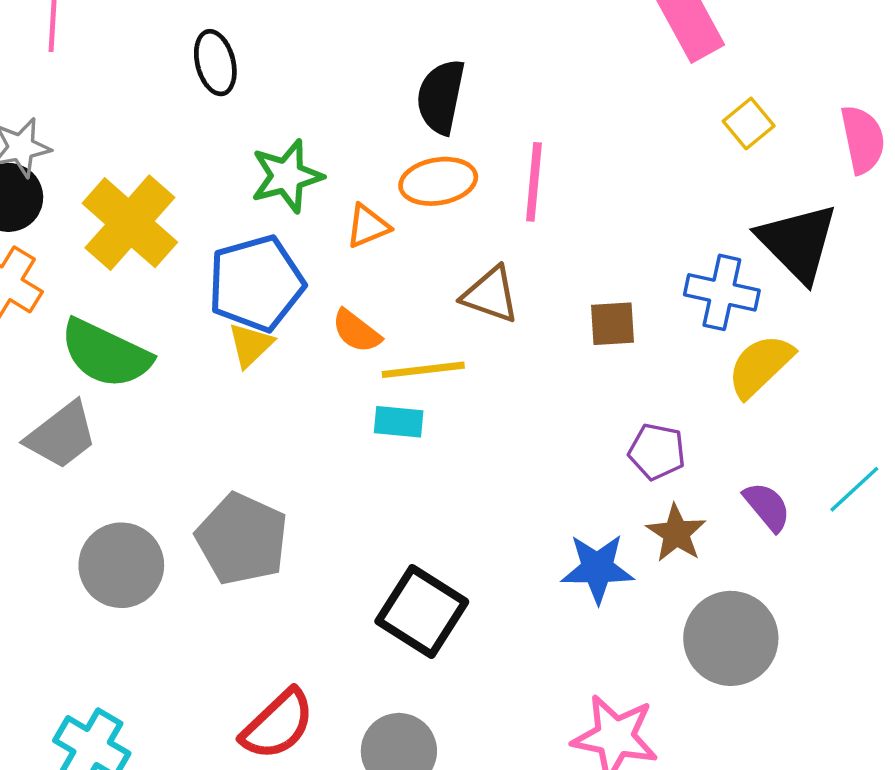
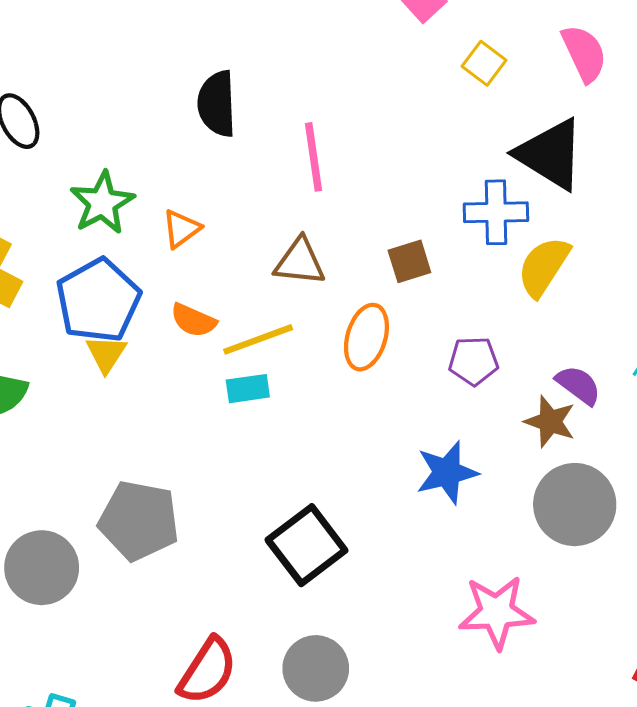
orange ellipse: (438, 181) -> (366, 337), moved, turned -50
brown star: (676, 533) -> (550, 422), moved
black square: (422, 611) -> (307, 545), turned 34

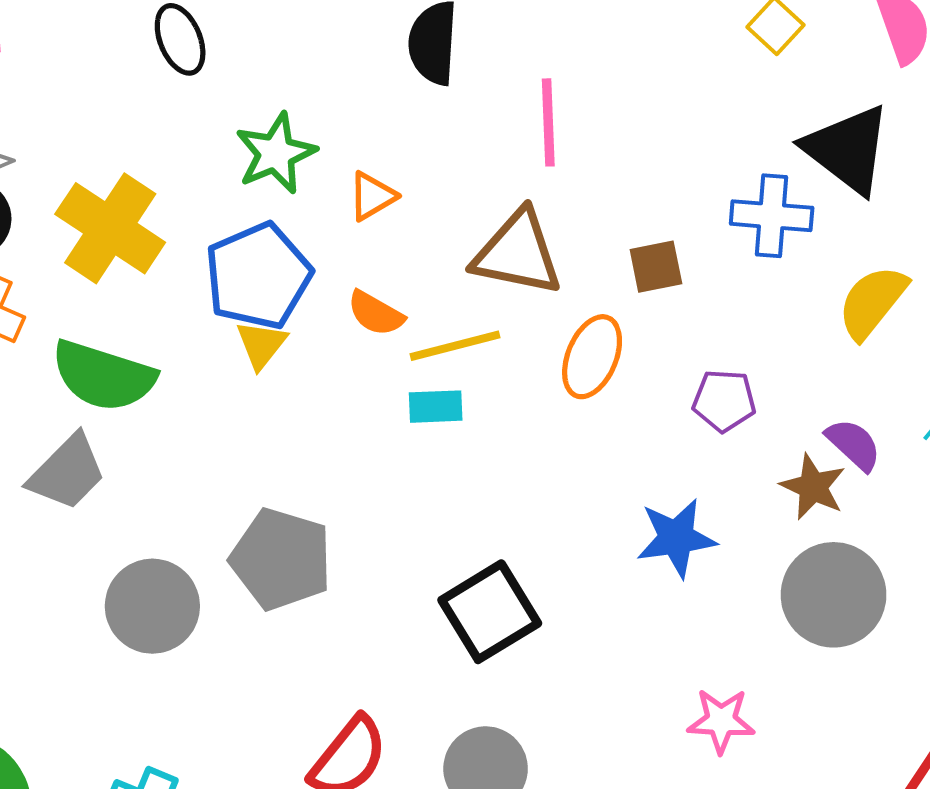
brown triangle: (300, 262) -> (518, 253), size x1.4
yellow semicircle: (544, 267) -> (872, 302), moved
pink star: (497, 612) -> (721, 721), size x0.7

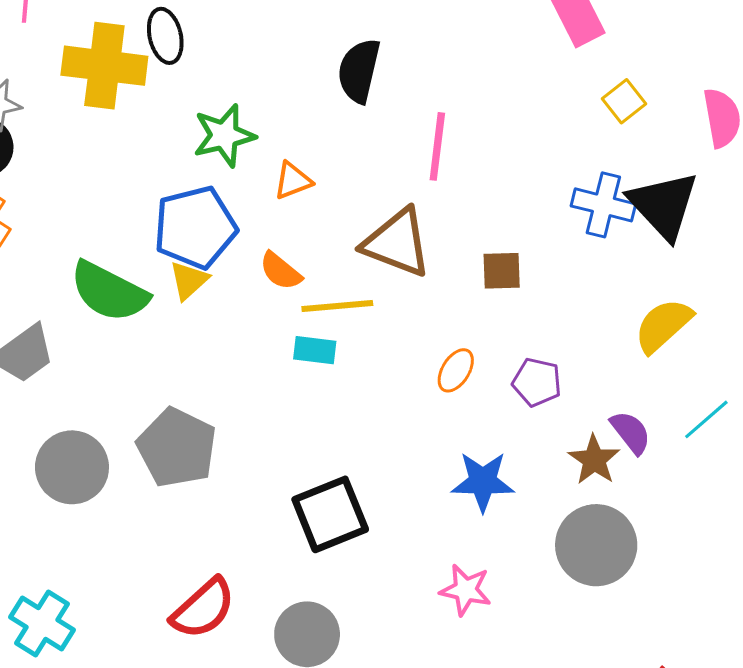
blue cross: (772, 216) -> (603, 205), moved
yellow cross: (110, 228) -> (104, 66), moved, turned -36
orange ellipse: (592, 357) -> (456, 370), moved, size x0.7
green semicircle: (103, 376) -> (109, 292), moved
pink star: (721, 721) -> (466, 590), moved

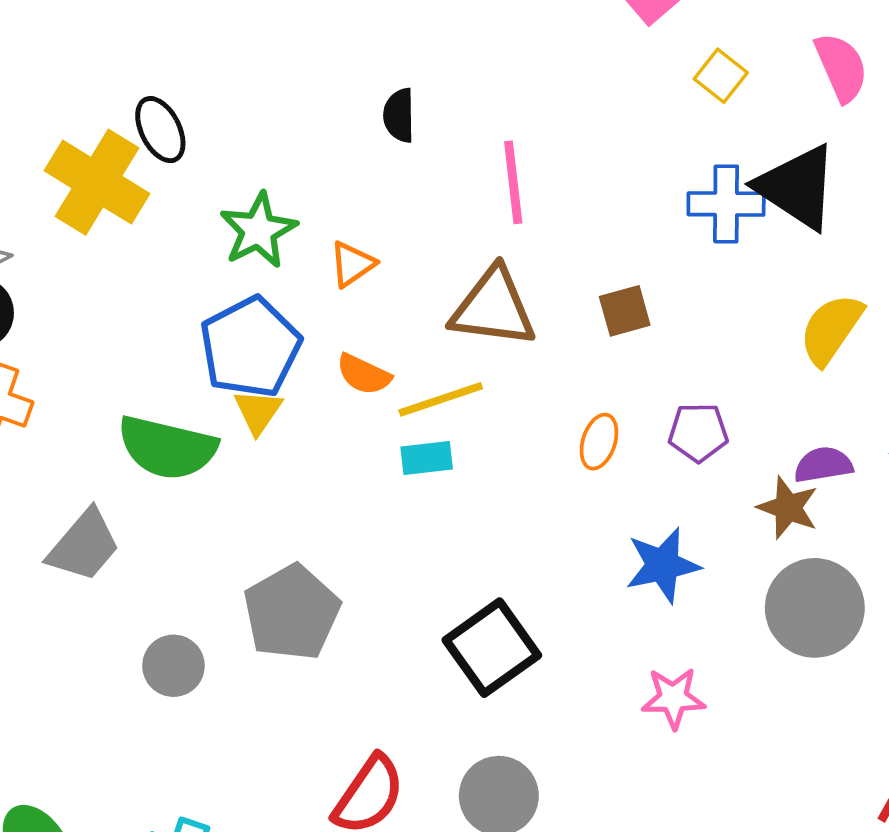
yellow cross: (104, 66) -> (97, 182), turned 38
black semicircle: (359, 71) -> (399, 115), size x0.7
purple semicircle: (631, 432) -> (823, 465), turned -48
gray pentagon: (177, 448) -> (292, 613), turned 30
gray circle: (72, 467) -> (173, 666), size x0.7

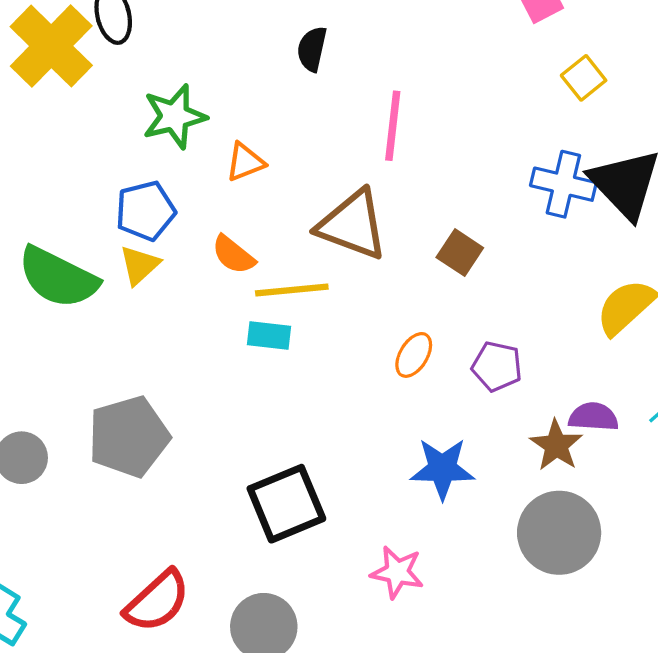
brown square: (625, 311) -> (460, 253), turned 36
blue pentagon: (250, 347) -> (145, 211), size x0.7
pink star: (673, 698) -> (397, 572), moved

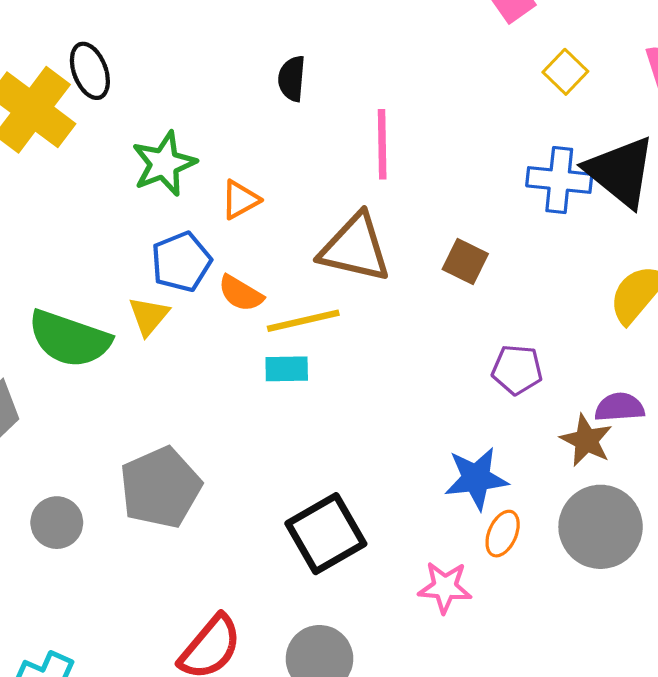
blue pentagon: (145, 211) -> (181, 262), moved
orange ellipse: (414, 355) -> (503, 534), moved

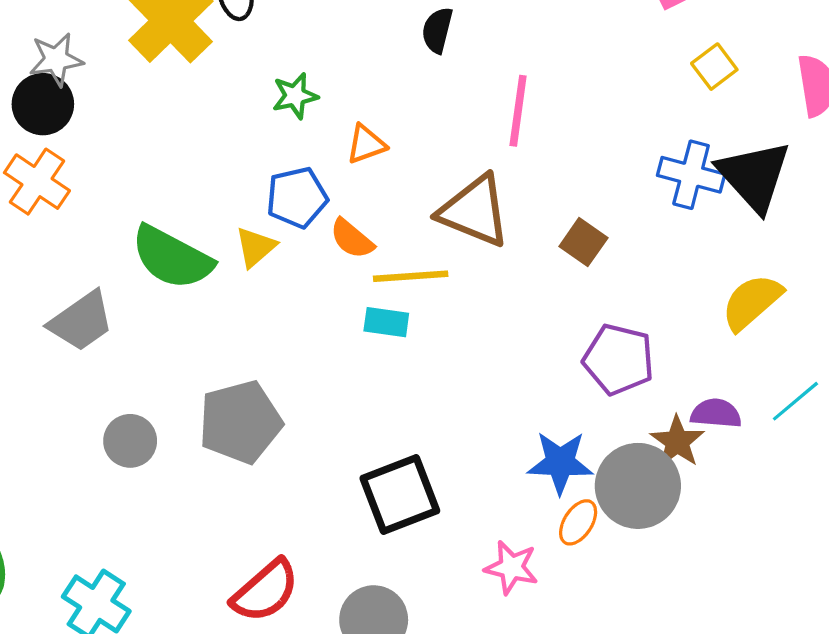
green star: (164, 164) -> (295, 96), size x0.7
purple pentagon: (517, 370) -> (619, 359), size x1.4
gray circle: (601, 527) -> (638, 486), moved

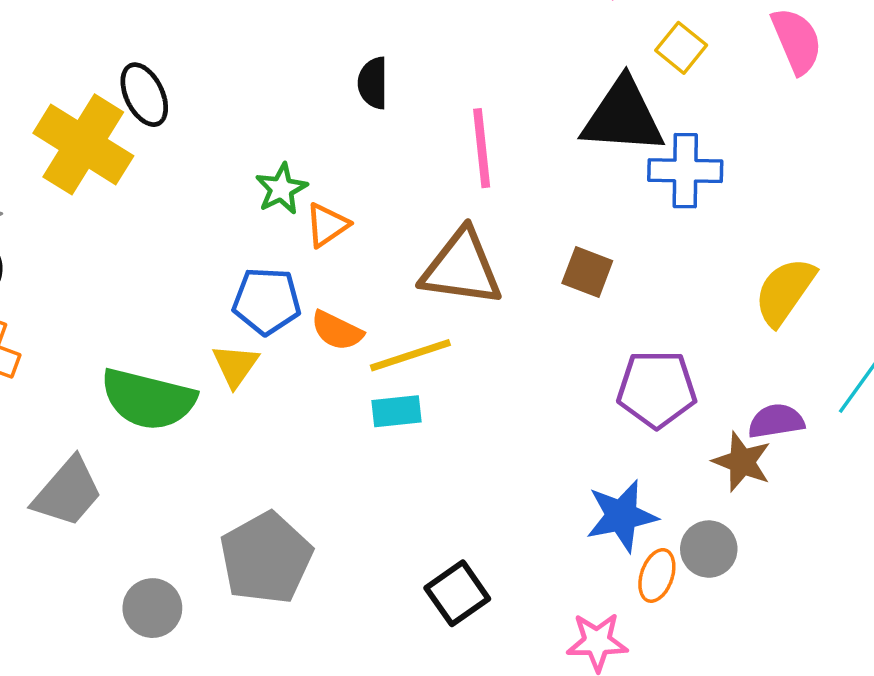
green star: (295, 96) -> (281, 189), moved
black triangle: (754, 176) -> (623, 117), moved, turned -30
blue pentagon: (297, 198) -> (267, 301), turned 30
gray circle: (638, 486) -> (709, 549), moved, size x0.6
black square: (400, 495) -> (457, 593), size x0.7

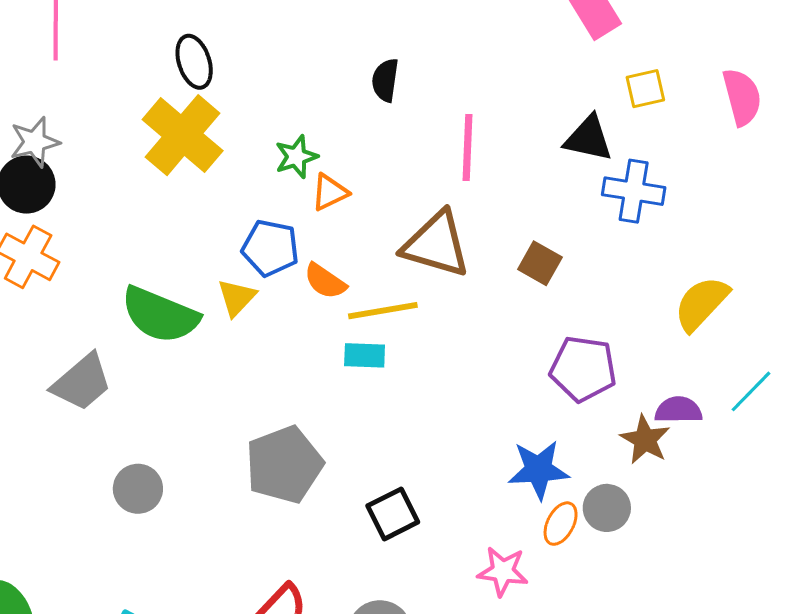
yellow square: (681, 48) -> (645, 89), turned 30
black triangle: (623, 117) -> (588, 139), size x0.7
yellow cross: (83, 144) -> (183, 135), moved
gray pentagon: (266, 558) -> (284, 465), moved

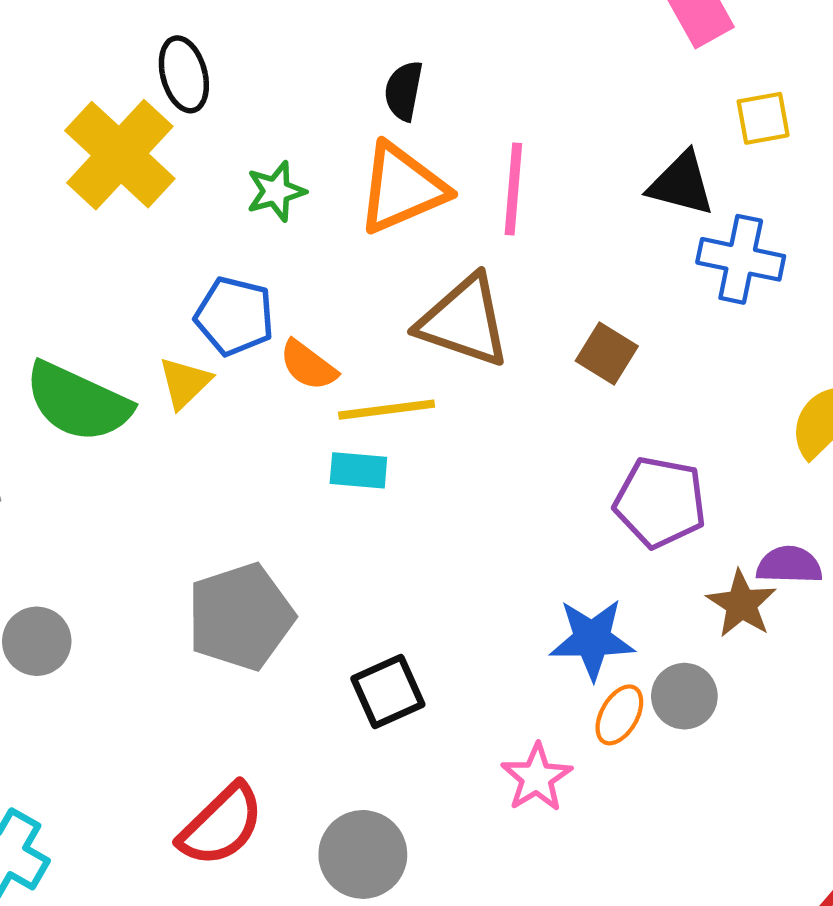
black ellipse: (194, 62) -> (184, 74), moved
orange triangle: (330, 192) -> (402, 188), moved, size x1.8
pink star: (503, 571) -> (537, 778), turned 30

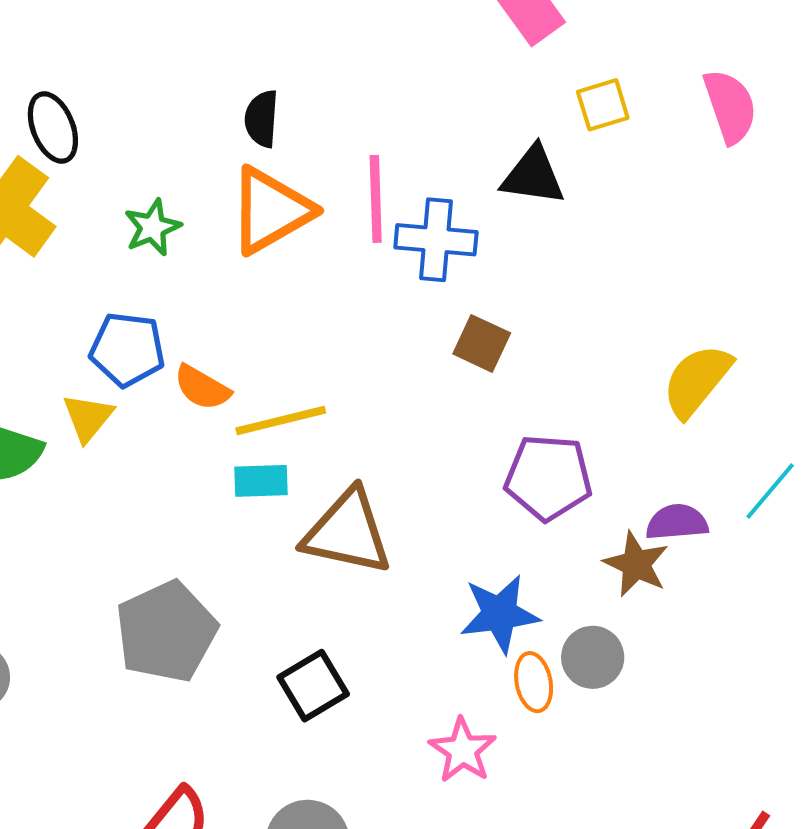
blue cross: (741, 259) -> (436, 240), moved
brown triangle: (464, 321) -> (347, 532), moved
orange ellipse: (619, 715) -> (534, 682), turned -34

